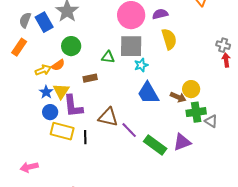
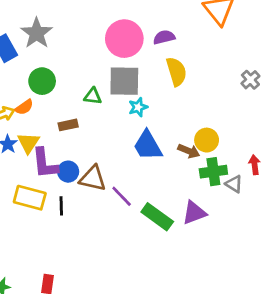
gray cross: (223, 45) -> (250, 80), turned 32
red arrow: (226, 60) -> (255, 165), moved
blue circle: (50, 112) -> (68, 172), moved

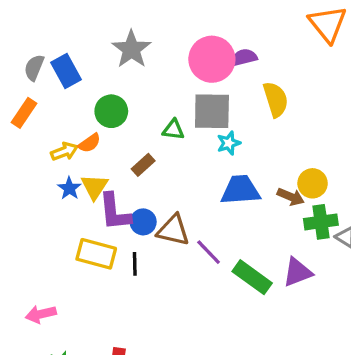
gray star: (37, 33) -> (131, 49), moved
purple semicircle: (164, 37) -> (244, 58), moved
brown rectangle: (68, 125) -> (143, 165), turned -30
blue trapezoid: (148, 146) -> (240, 190), turned 116

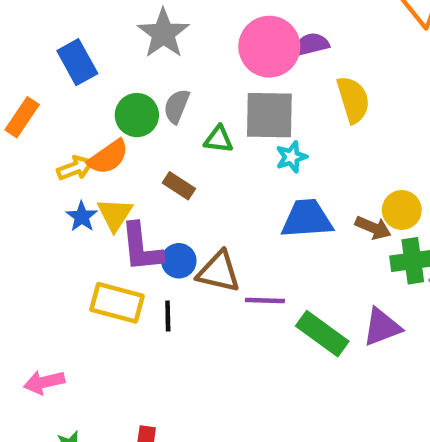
gray semicircle: (34, 68) -> (177, 106), moved
orange semicircle: (89, 143) -> (108, 157), size x1.4
brown rectangle: (143, 165) -> (179, 186), turned 75
purple line: (209, 252) -> (265, 300), turned -44

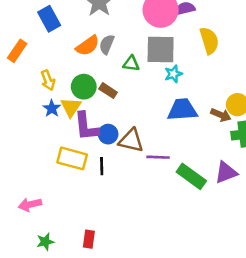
green circle: (137, 115) -> (84, 87), moved
orange semicircle: (108, 157) -> (88, 46), moved
yellow arrow: (75, 168) -> (48, 80), turned 90

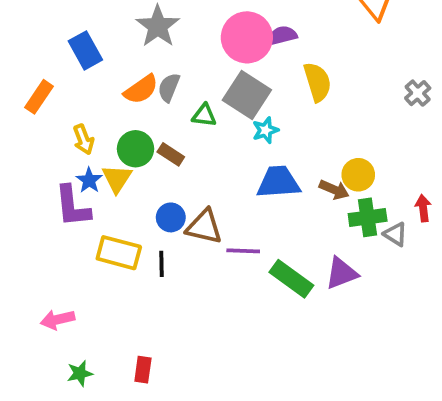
gray square: (161, 50) -> (247, 95), turned 32
purple L-shape: (86, 126) -> (72, 206), moved

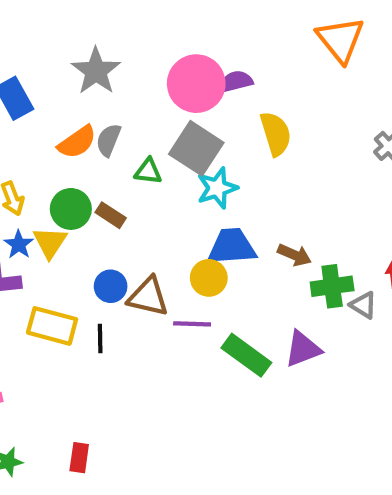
cyan star: (265, 130) -> (217, 188), size x1.4
yellow circle: (358, 175) -> (209, 278), moved

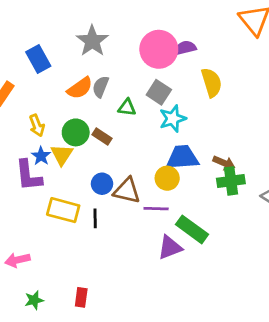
gray square: (196, 148) -> (159, 92), size x0.7
green cross: (332, 286) -> (231, 181), moved
purple triangle: (303, 349) -> (170, 247), moved

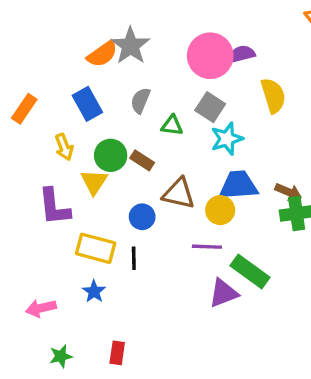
blue rectangle: (38, 59) -> (87, 104), moved
orange semicircle: (80, 88) -> (102, 54), moved
blue star: (41, 156) -> (94, 291), moved
brown triangle: (127, 191) -> (179, 194), moved

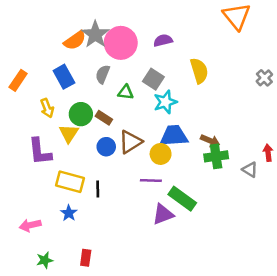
purple semicircle: (242, 54) -> (163, 40), moved
pink circle: (210, 56) -> (121, 43), moved
brown triangle: (179, 194) -> (130, 142), turned -45
blue circle: (142, 217) -> (106, 147), moved

